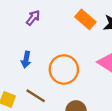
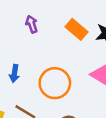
purple arrow: (33, 18) -> (32, 24), moved, turned -56

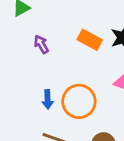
blue arrow: (14, 74) -> (48, 99), moved

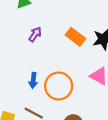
purple arrow: (41, 44) -> (35, 34), turned 56

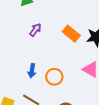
orange circle: (59, 86) -> (54, 77), size x0.7

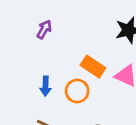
orange rectangle: (71, 34) -> (93, 67), moved

